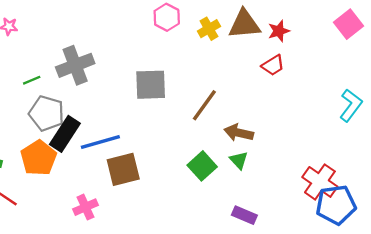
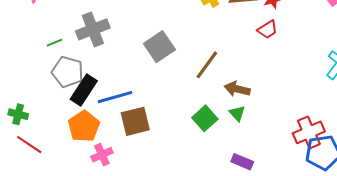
gray square: (151, 85) -> (159, 47), turned -32
orange pentagon: (39, 158) -> (84, 126), moved
red cross: (320, 182) -> (309, 132), turned 32

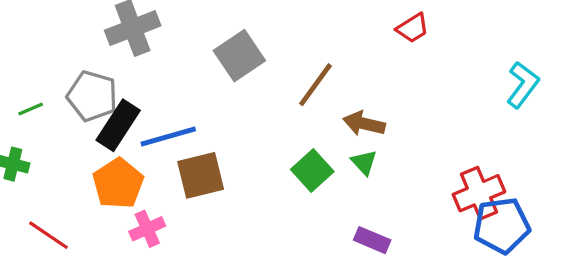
green line: (55, 43) -> (31, 109), moved
red line: (29, 145) -> (48, 235), moved

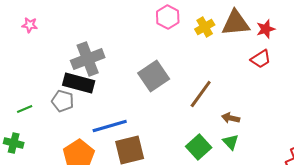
gray pentagon: (92, 96) -> (63, 101), size x0.7
brown arrow: (364, 124) -> (231, 118), size x0.7
black rectangle: (118, 125) -> (79, 83), moved, turned 72

